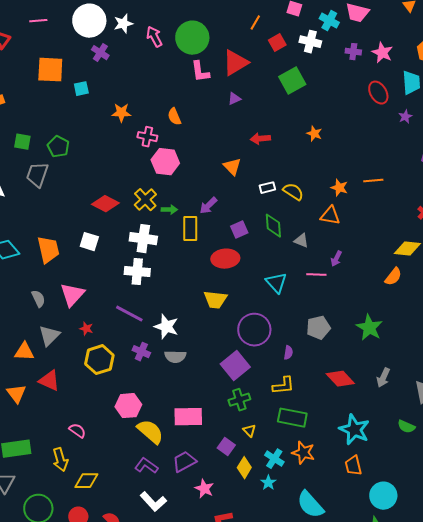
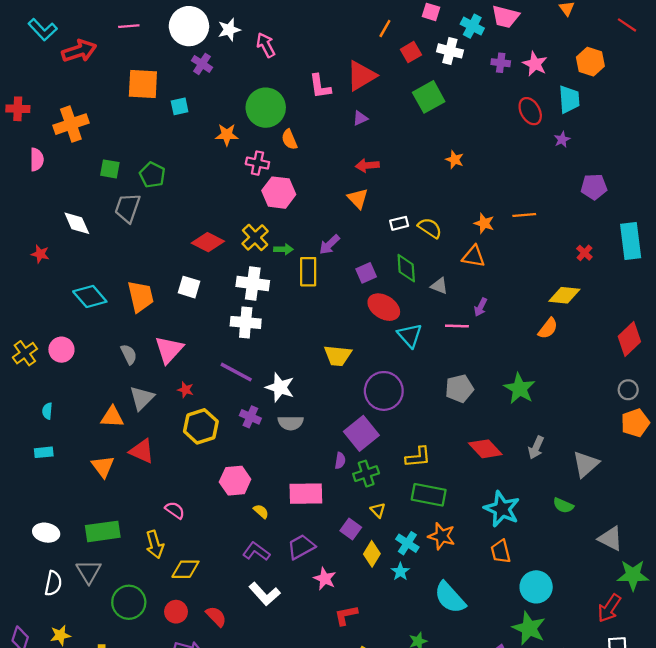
green circle: (192, 38) -> (266, 108), moved
red arrow: (260, 139) -> (367, 165), moved
red ellipse: (225, 259) -> (384, 307), moved, turned 36
purple semicircle: (288, 353) -> (340, 461), moved
yellow semicircle: (150, 432) -> (261, 511), size x0.5

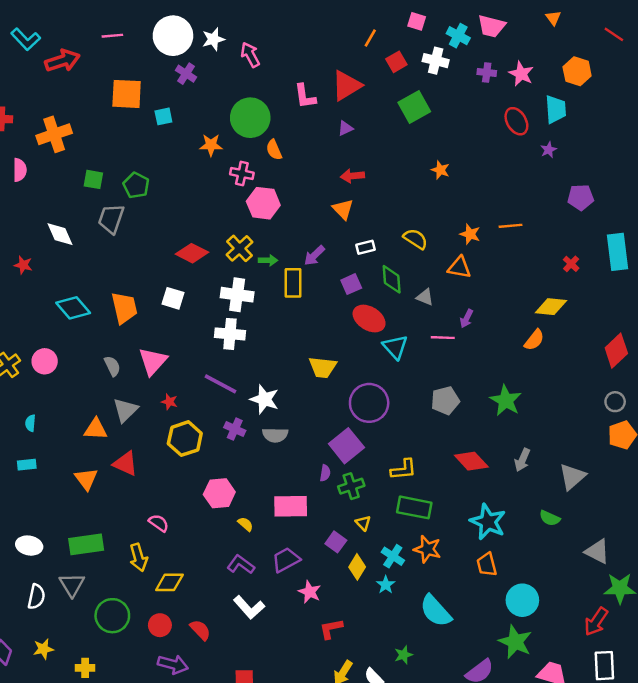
white rectangle: (399, 223) -> (365, 247), moved

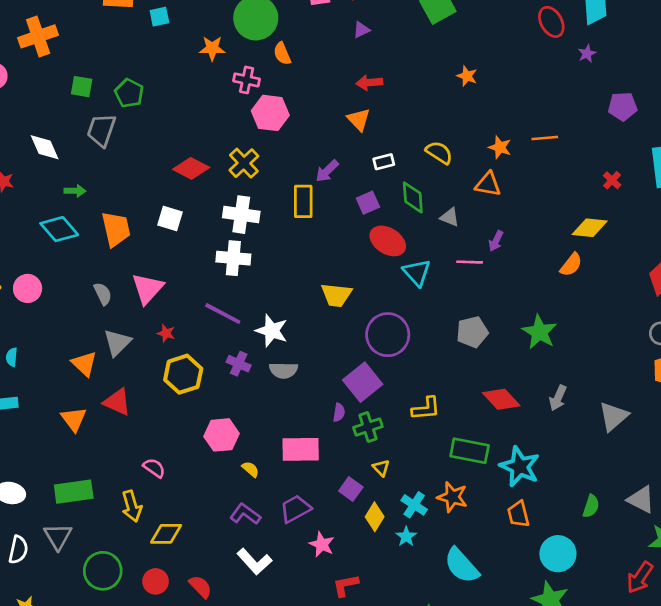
green arrow: (268, 260) -> (75, 191), moved
orange triangle: (96, 429) -> (84, 364), turned 40
green rectangle: (414, 507) -> (470, 451), moved
green semicircle: (550, 518) -> (591, 506), moved, turned -96

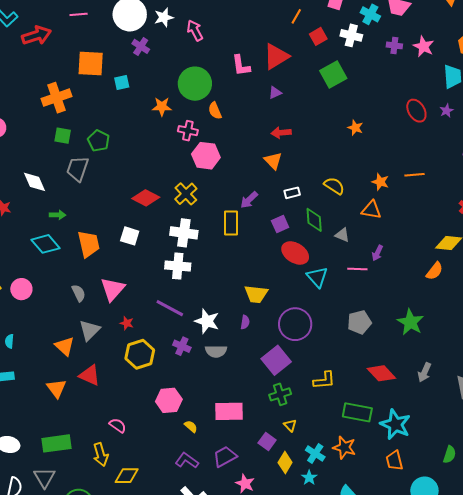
red ellipse: (551, 22) -> (416, 111), moved
orange cross: (38, 36) -> (57, 98), moved
purple semicircle: (339, 412) -> (245, 322), moved

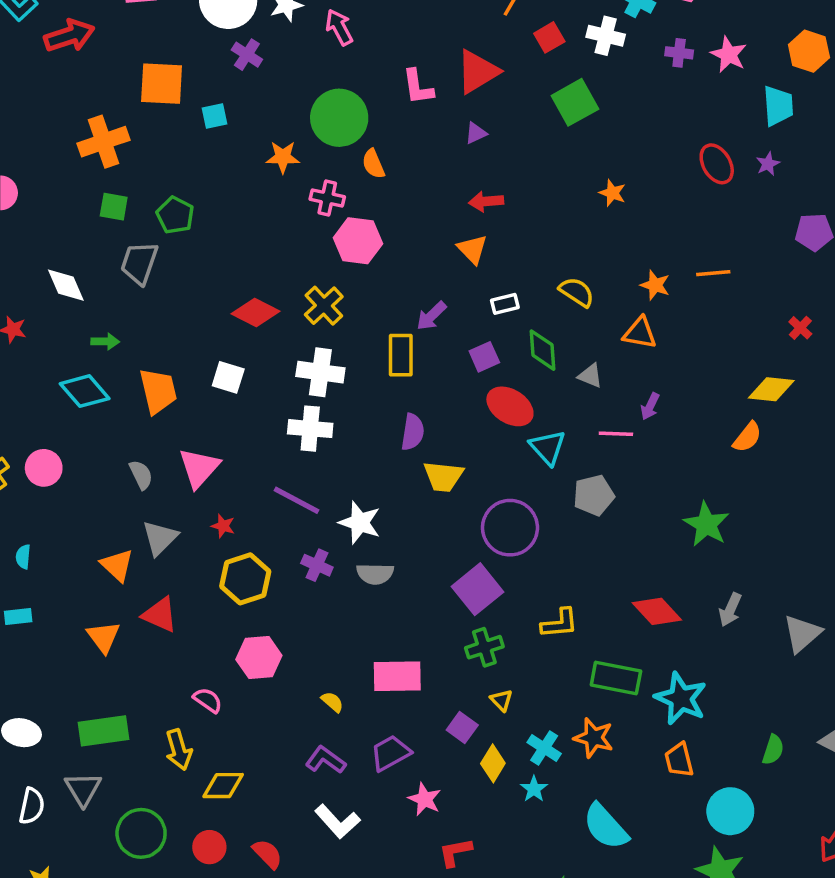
purple semicircle: (245, 322) -> (413, 432), moved, size x1.5
gray pentagon: (359, 322) -> (594, 495), moved
pink hexagon: (169, 400) -> (259, 657), moved

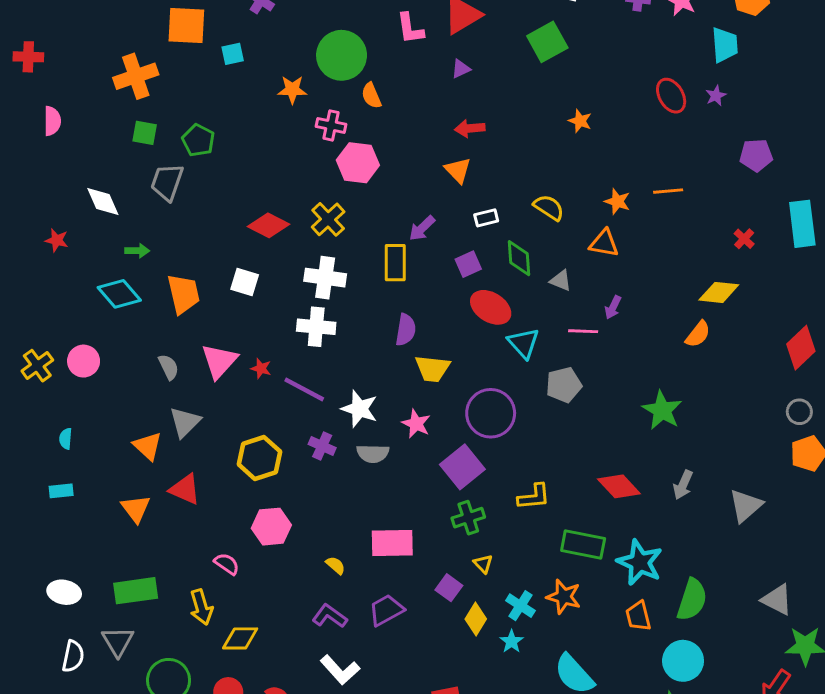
red star: (223, 526) -> (261, 369), moved
green semicircle: (773, 750) -> (692, 600), moved, size x1.6
pink star: (425, 799) -> (416, 424), moved

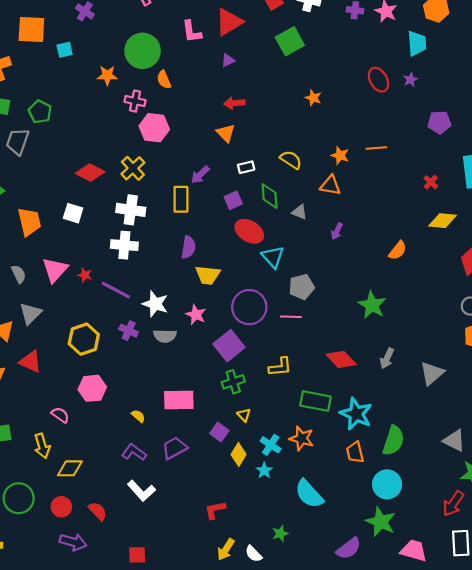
yellow diamond: (719, 292) -> (443, 221), moved
pink line: (583, 331) -> (291, 317), moved

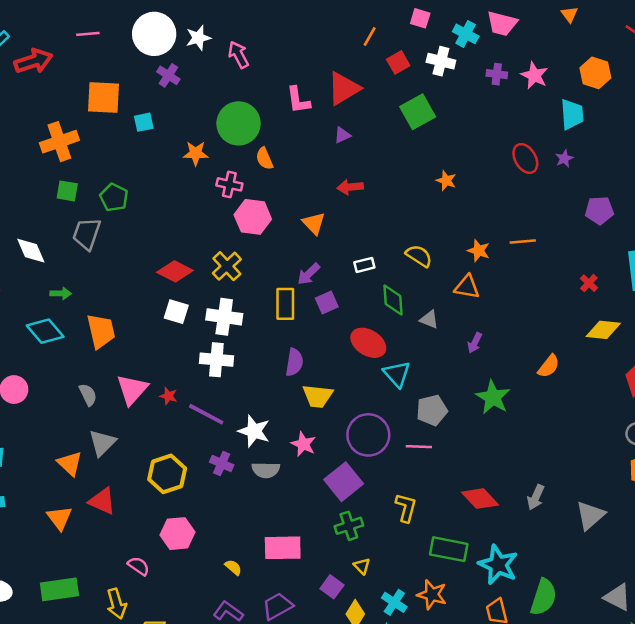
orange triangle: (226, 133) -> (314, 223), moved
purple square: (233, 200) -> (327, 303), moved
white square: (73, 213) -> (176, 312), moved
green star: (372, 305) -> (493, 397), moved
yellow L-shape: (280, 367) -> (406, 508), turned -70

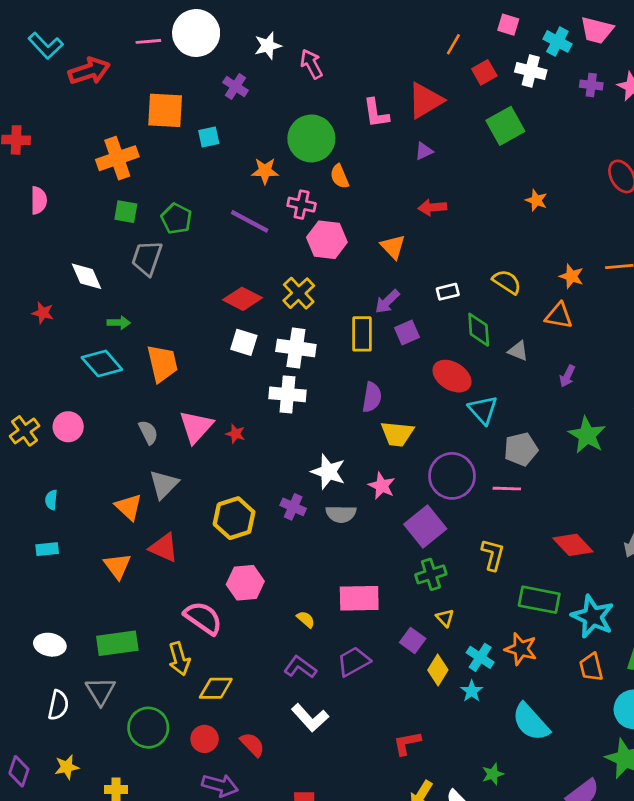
white circle: (154, 34) -> (196, 33), moved
purple line: (206, 414) -> (250, 221), moved
pink semicircle: (139, 566) -> (203, 618), size x1.6

